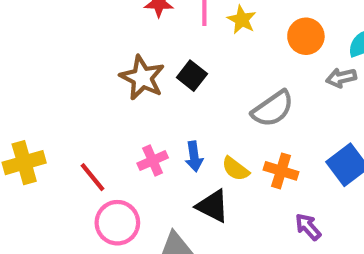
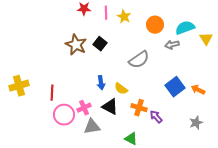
pink cross: (153, 161) -> (84, 108), moved
orange cross: (281, 171) -> (139, 108), moved
red line: (93, 177) -> (52, 93), turned 42

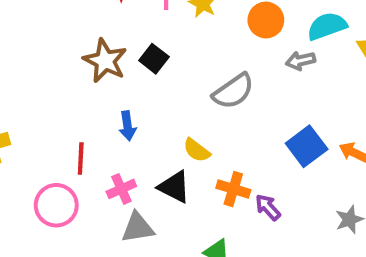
blue arrow: (101, 83) -> (127, 126), moved
red line: (52, 93) -> (81, 158), moved
pink circle: (64, 115) -> (56, 205), moved

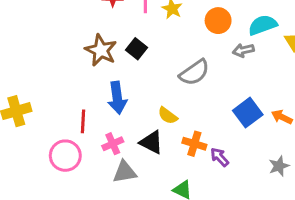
blue arrow: (127, 126) -> (117, 98), size x1.5

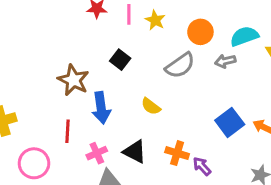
brown star: (101, 50) -> (73, 80), moved
gray semicircle: (194, 73) -> (180, 65), moved
yellow semicircle: (168, 116) -> (151, 106), moved
pink circle: (65, 156) -> (34, 163), moved

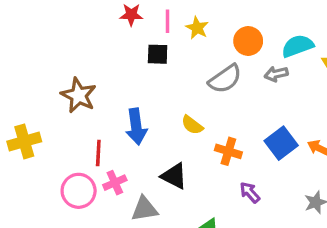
black square: (120, 60) -> (158, 54), moved, turned -36
brown star: (73, 80) -> (79, 95), moved
pink cross: (97, 153) -> (115, 183), moved
orange cross: (177, 153) -> (228, 151), moved
pink circle: (34, 163) -> (79, 191), moved

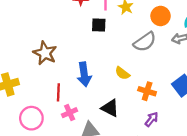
pink circle: (79, 191) -> (31, 118), moved
purple arrow: (250, 192) -> (152, 119), moved, turned 80

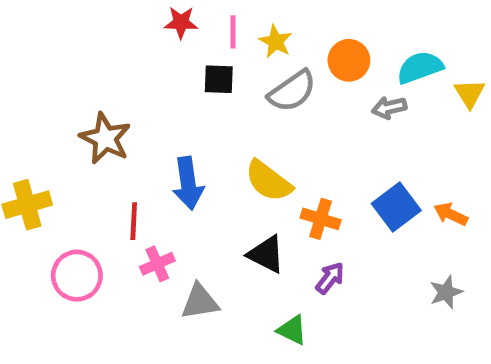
gray semicircle: (145, 42) -> (292, 91), moved
yellow semicircle: (122, 73) -> (268, 181), size x1.5
black triangle: (110, 108) -> (266, 254), moved

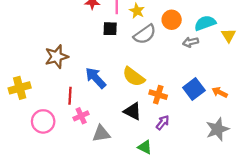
brown star: (105, 138) -> (57, 57), turned 30
blue arrow: (188, 183) -> (96, 78), turned 145
gray star: (446, 292) -> (217, 129), size x1.5

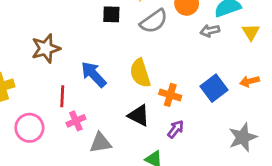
yellow triangle: (229, 35) -> (251, 32), moved
yellow semicircle: (134, 77) -> (140, 73), turned 35
orange arrow: (220, 92) -> (249, 81), moved, turned -40

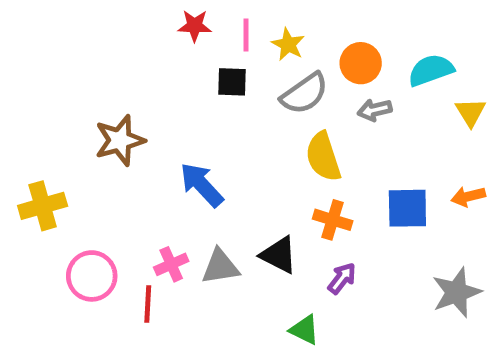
gray arrow: (210, 31) -> (375, 110), moved
yellow semicircle: (140, 73) -> (323, 157), moved
blue square: (214, 88) -> (407, 208), turned 36
red line: (62, 96) -> (148, 304), moved
gray triangle: (100, 143) -> (220, 267), moved

